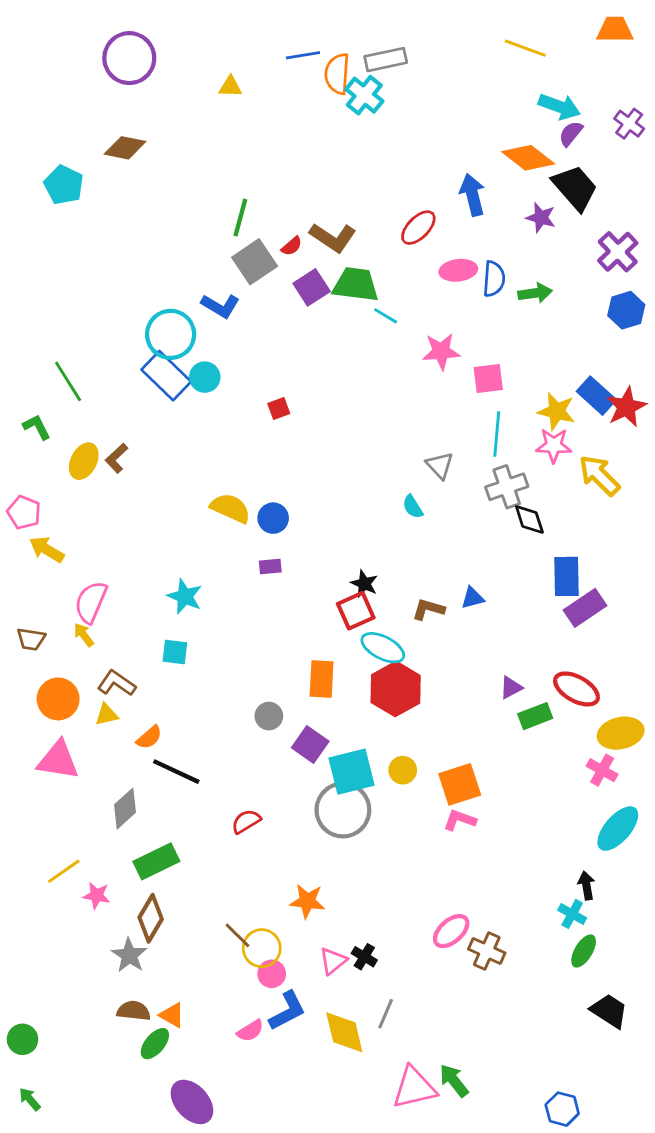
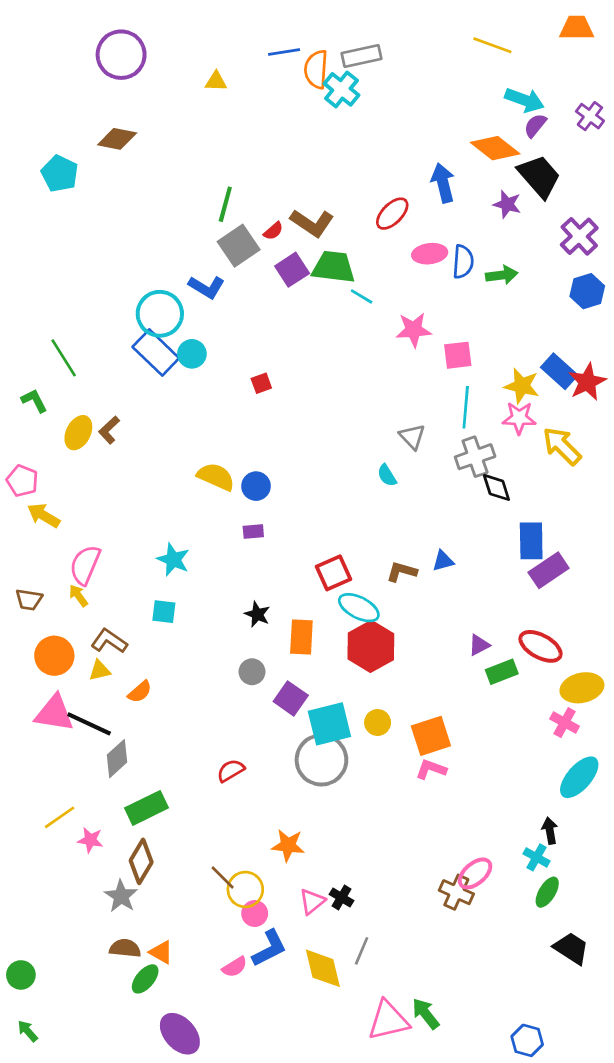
black star: (364, 584) -> (257, 614), moved
black line: (176, 772) -> (89, 724), moved
pink ellipse: (451, 931) -> (475, 873), moved

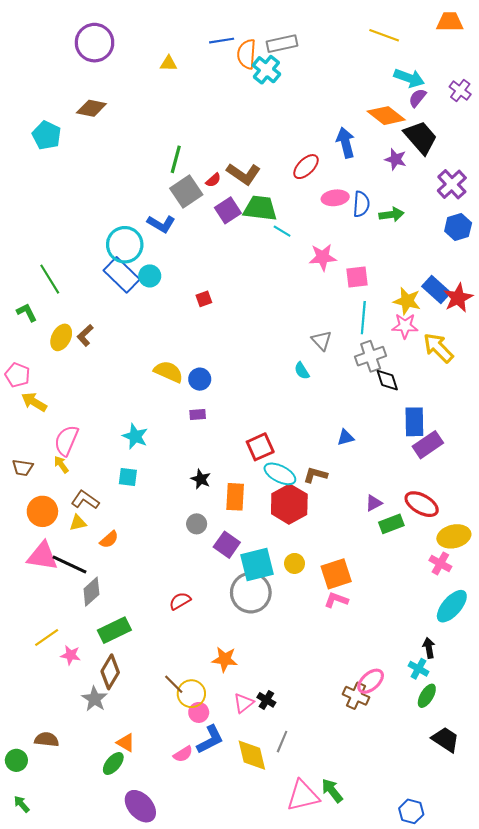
brown L-shape: (402, 572) -> (315, 475), moved
brown semicircle: (125, 948) -> (47, 740), moved

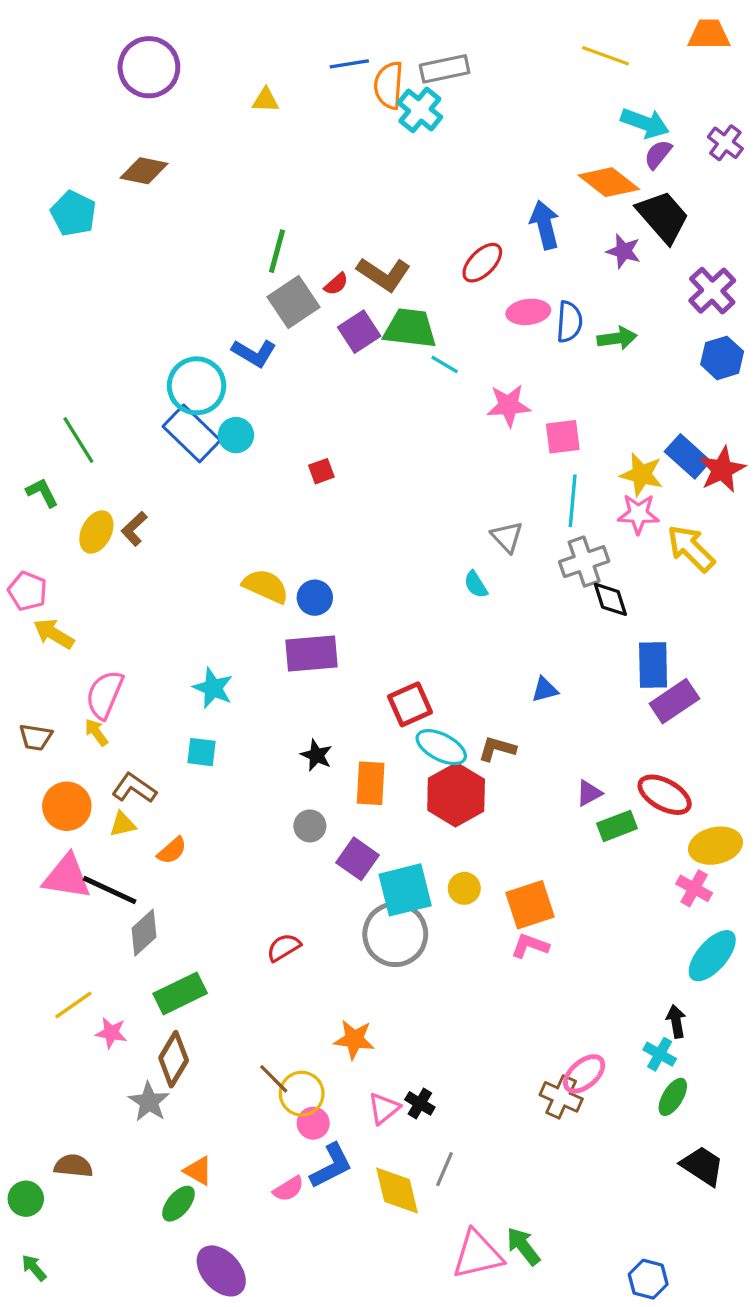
purple rectangle: (198, 414) -> (312, 654), size x2.0

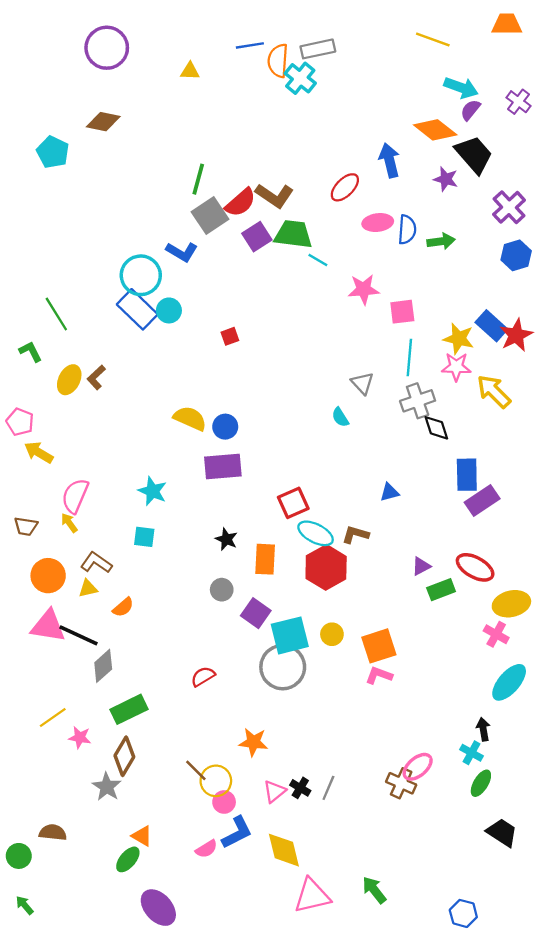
red semicircle: (336, 284) -> (240, 203), size x1.8
gray line: (445, 1169) -> (328, 788), moved
pink triangle: (477, 1255) -> (312, 896), moved

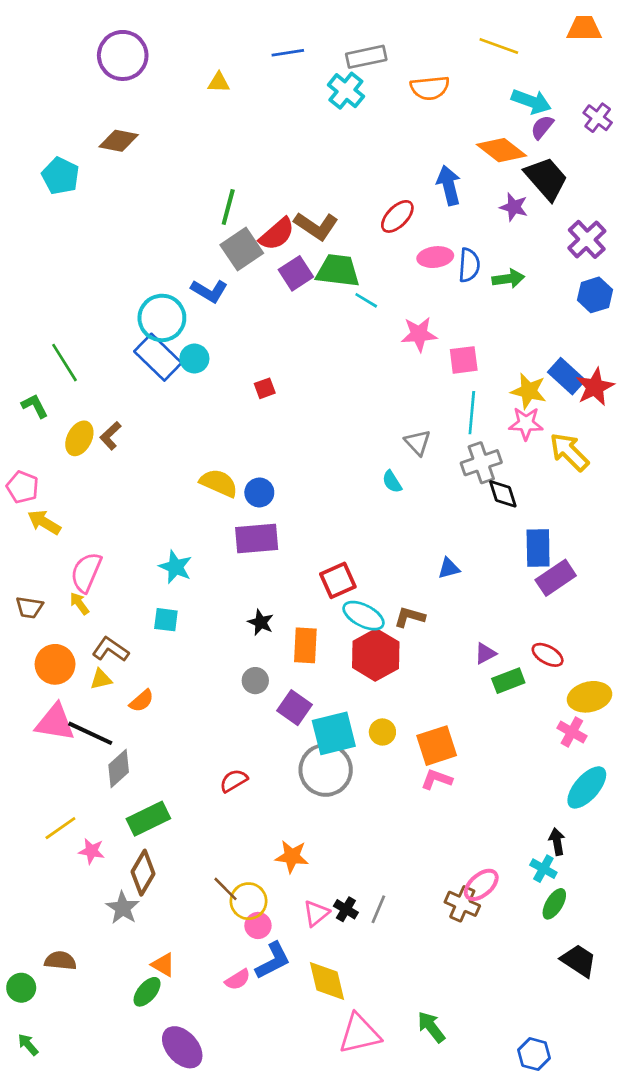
orange semicircle: (278, 61) -> (430, 88), moved, turned -100
red ellipse: (475, 567) -> (548, 655), size x0.7

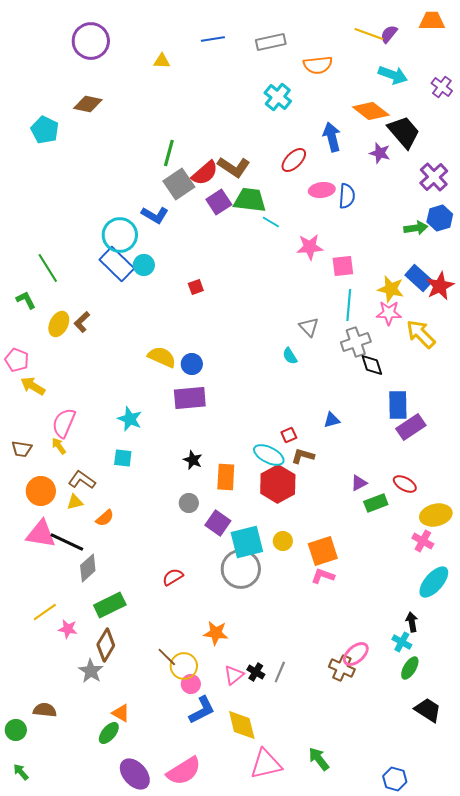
cyan cross: (346, 91) -> (278, 97), moved
purple semicircle: (542, 127) -> (389, 34), moved
green arrow: (508, 279) -> (416, 228), moved
red square: (338, 580) -> (289, 435), moved, size x0.6
pink semicircle: (238, 980) -> (184, 771), moved, size x1.8

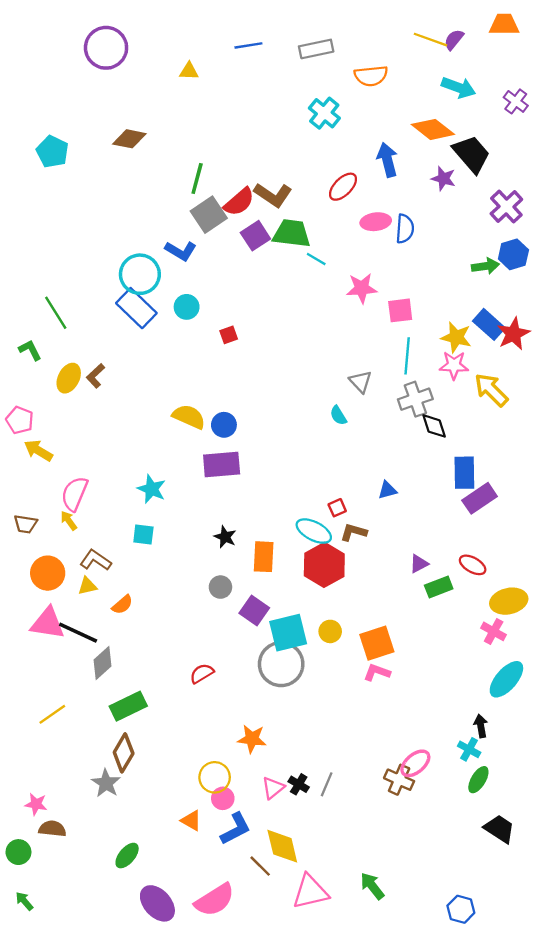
brown diamond: (88, 104) -> (129, 139), moved
cyan circle: (144, 265) -> (187, 307), moved
pink star: (68, 629) -> (36, 804), moved
brown line: (167, 657) -> (260, 866), moved
orange triangle: (121, 713) -> (191, 821), moved

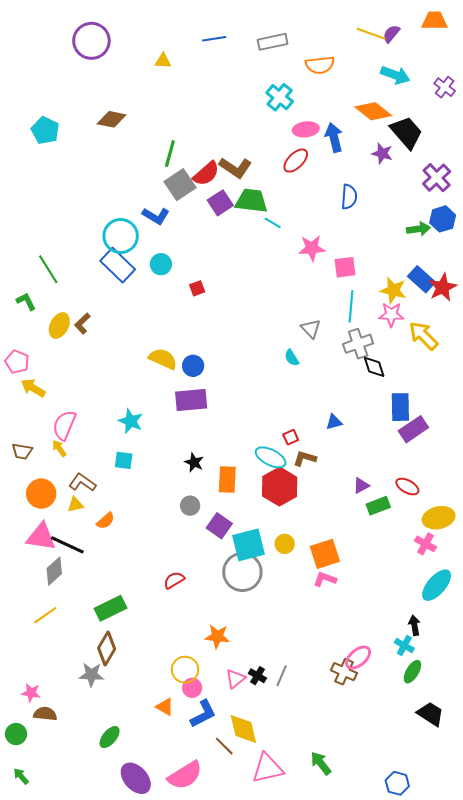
pink ellipse: (376, 222) -> (306, 129), moved
gray diamond: (103, 663) -> (54, 571), moved
gray star: (106, 783) -> (91, 675), turned -30

